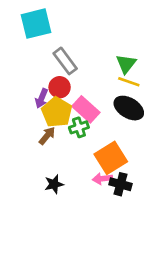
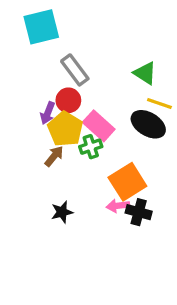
green triangle: (126, 64) -> (145, 73), turned -35
yellow line: (129, 82) -> (159, 104), moved

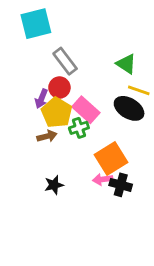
brown arrow: (54, 156) -> (47, 136), turned 36

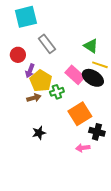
red circle: (59, 88) -> (18, 55), moved
pink rectangle: (86, 110) -> (75, 75), moved
pink arrow: (103, 179) -> (83, 148), moved
black cross: (121, 185) -> (97, 132), moved

